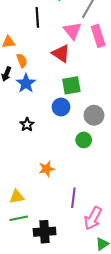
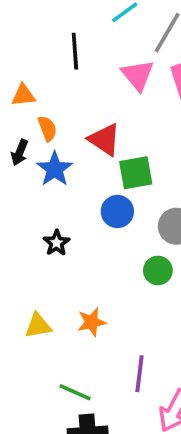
red triangle: (61, 53) -> (104, 140), moved
yellow triangle: (17, 197) -> (38, 326), moved
green line: (19, 218) -> (75, 392), moved, turned 36

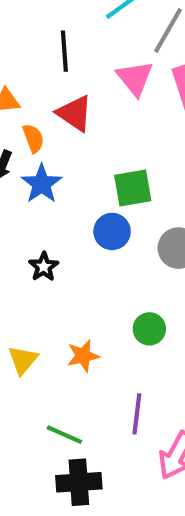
red triangle: (104, 140) -> (75, 113), moved
green circle: (158, 270) -> (149, 329), moved
yellow triangle: (38, 326) -> (23, 360), turned -40

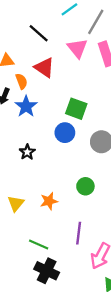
black line: (64, 51) -> (39, 33), turned -45
green square: (133, 188) -> (76, 109), turned 30
black cross: (79, 482) -> (47, 271), turned 30

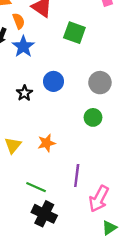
green square: (76, 109) -> (74, 33), moved
blue circle: (65, 133) -> (53, 81), moved
green circle: (85, 186) -> (93, 117), moved

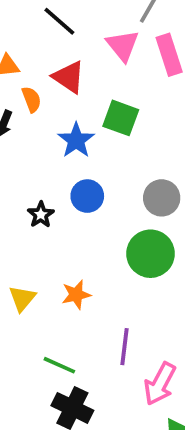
blue star: (23, 47) -> (76, 140), moved
green circle: (93, 117) -> (150, 254), size x1.6

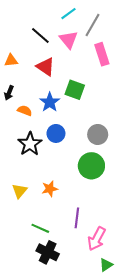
pink triangle: (123, 45) -> (68, 40), moved
orange semicircle: (31, 99) -> (25, 111), moved, turned -48
black star: (41, 215) -> (30, 144), size x1.6

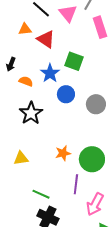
orange triangle: (11, 60) -> (25, 29), moved
blue circle: (56, 133) -> (66, 94), moved
green circle: (91, 166) -> (92, 159), moved
orange star: (50, 189) -> (63, 153), moved
yellow triangle: (19, 191) -> (21, 158), turned 42

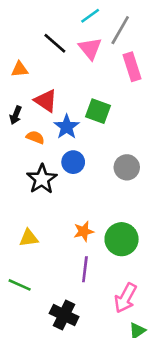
orange triangle: (25, 29) -> (20, 69), moved
red triangle: (46, 39) -> (46, 101), moved
blue circle: (66, 94) -> (73, 162), moved
purple line: (76, 184) -> (85, 269), moved
green line: (41, 194) -> (20, 285), moved

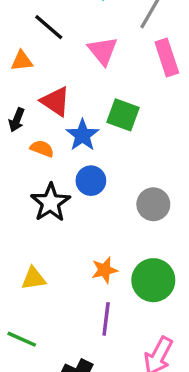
black line: (55, 43) -> (49, 27), moved
pink triangle: (90, 48) -> (103, 51), moved
gray circle: (127, 167) -> (153, 204), moved

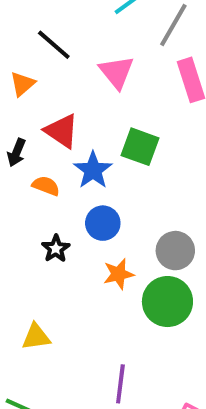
orange triangle: (22, 61) -> (22, 84), turned -35
black star: (50, 203) -> (56, 249), size x0.6
orange star: (104, 270) -> (118, 274), moved
green circle: (153, 280) -> (167, 302), moved

